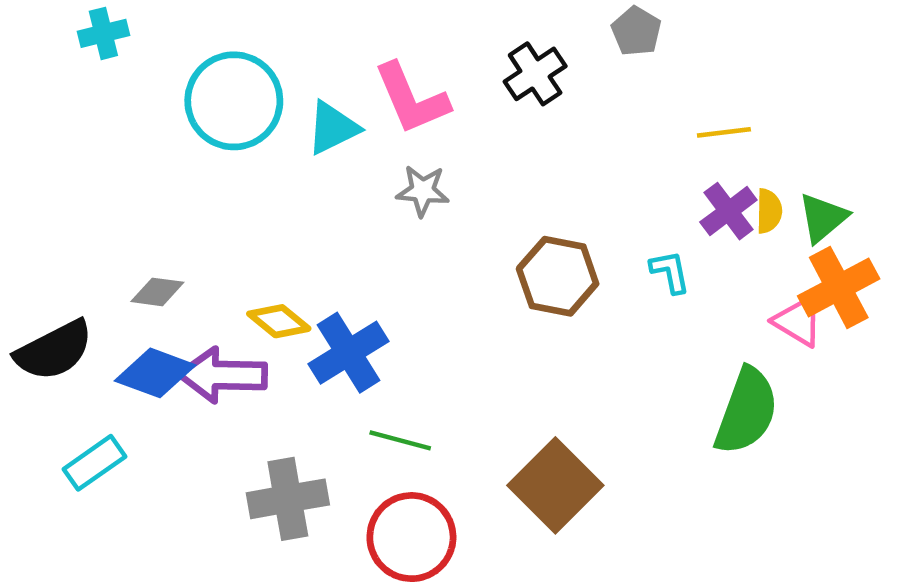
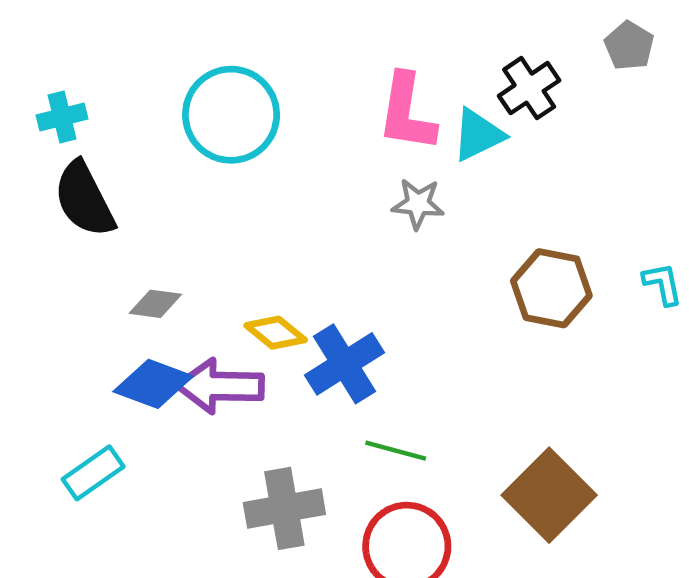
cyan cross: (103, 33) -> (62, 117), moved
pink L-shape: (411, 99) -> (407, 113), turned 32
cyan triangle: (333, 128) -> (478, 135), moved
black semicircle: (54, 350) -> (84, 199), moved, turned 90

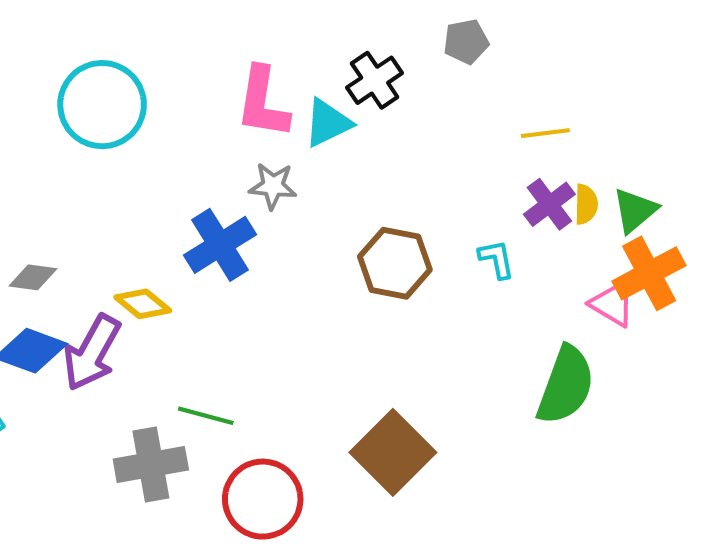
gray pentagon: (629, 46) -> (466, 42), turned 30
blue cross: (344, 364) -> (220, 245), moved
purple arrow: (220, 386) -> (92, 353), turned -62
green line: (396, 451) -> (206, 416), moved

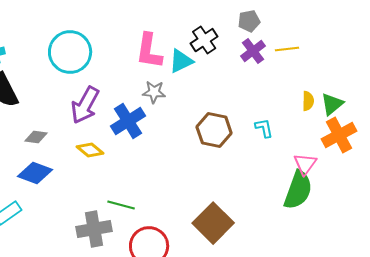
yellow line: (545, 133) -> (287, 49), moved
purple cross: (549, 204) -> (253, 51), moved
pink triangle: (612, 304) -> (305, 164), moved, turned 35
purple arrow: (92, 353) -> (85, 105), moved

